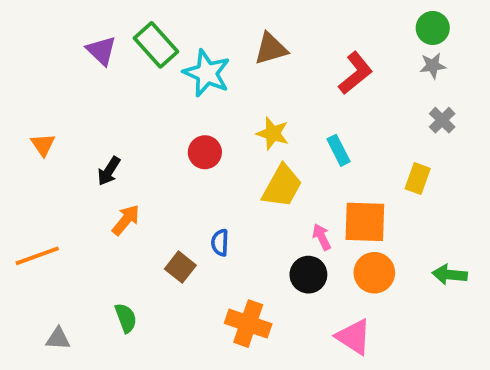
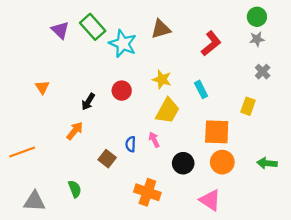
orange triangle: (43, 145) -> (42, 87), moved
black arrow: (109, 171) -> (88, 102), moved
pink arrow: (322, 237) -> (154, 140), moved
gray triangle: (58, 339) -> (34, 201), size x1.5

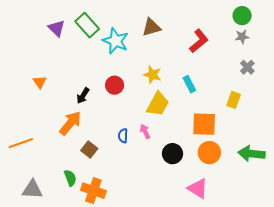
orange arrow: (75, 131) -> (70, 123), size x1.4
brown square: (107, 159) -> (89, 149), moved
green arrow: (267, 163) -> (252, 154), size x1.4
orange cross: (147, 192) -> (93, 191), moved

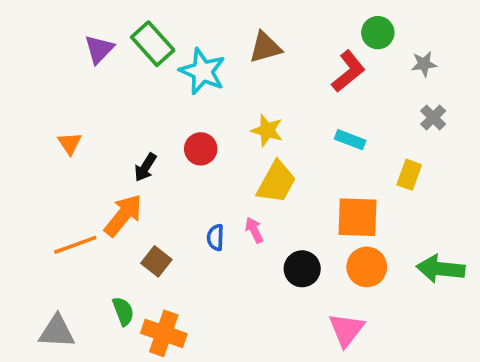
green circle: (242, 16) -> (378, 33), moved
purple triangle: (57, 28) -> (99, 49), turned 30
cyan rectangle: (189, 84) -> (350, 140), moved, turned -42
orange line: (21, 143) -> (75, 245), moved
pink triangle: (198, 188) -> (346, 330), turned 35

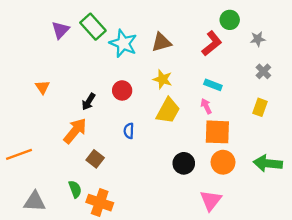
brown triangle: (265, 47) -> (161, 42), moved
yellow rectangle: (409, 175) -> (260, 107), moved
pink arrow: (254, 230) -> (206, 106), moved
blue semicircle: (215, 237) -> (129, 131), moved
orange line: (75, 245) -> (19, 154), moved

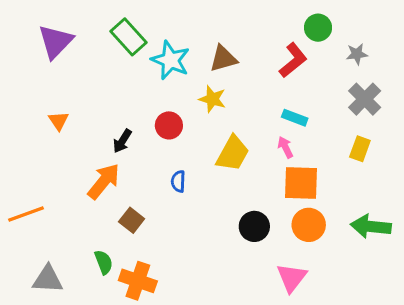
purple triangle: (60, 30) -> (56, 42), moved, size x1.4
gray cross: (263, 71) -> (365, 99), size x1.5
yellow star: (162, 79) -> (212, 99), moved

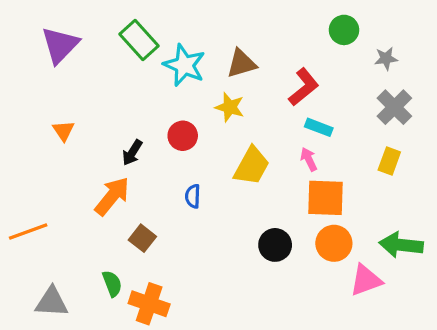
red L-shape: (293, 60) -> (304, 87), moved
pink triangle: (292, 278) -> (366, 280), moved, turned 32

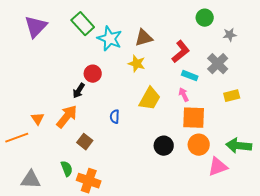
gray cross: (394, 107) -> (218, 64), moved
orange triangle: (63, 131) -> (38, 119), moved
red circle: (183, 136) -> (93, 74), moved
yellow rectangle: (389, 161) -> (232, 96), turned 56

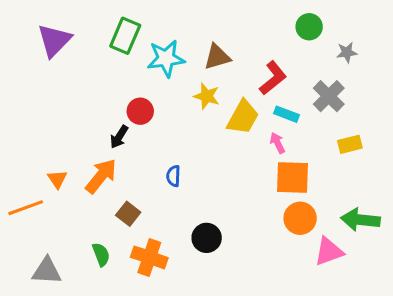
green rectangle: (83, 24) -> (125, 36), turned 65
cyan star: (110, 39) -> (166, 58), turned -30
yellow trapezoid: (150, 99) -> (243, 117), moved
black circle: (164, 146) -> (207, 238), moved
orange cross: (89, 181) -> (149, 257), moved

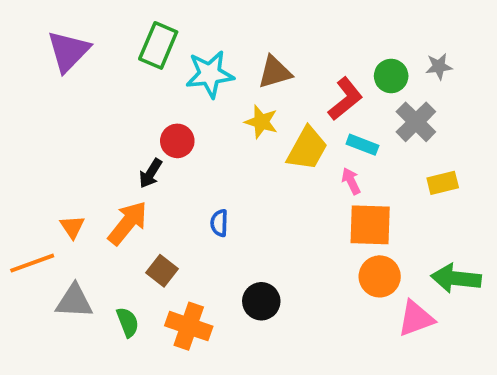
green circle: (309, 27) -> (391, 76), moved
gray triangle: (47, 271) -> (74, 301), moved

